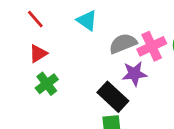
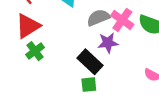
pink cross: (152, 46) -> (122, 20), turned -30
red triangle: (38, 54) -> (28, 26), size x1.6

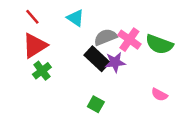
black rectangle: (90, 62) -> (97, 59), moved
green square: (89, 85) -> (96, 104), turned 35

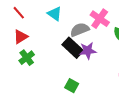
pink cross: (129, 40) -> (100, 19), moved
red triangle: (35, 46) -> (21, 37), size x0.7

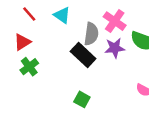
red line: (19, 13) -> (29, 14), moved
gray semicircle: (80, 30) -> (91, 34), turned 120
purple star: (88, 51) -> (115, 48), moved

